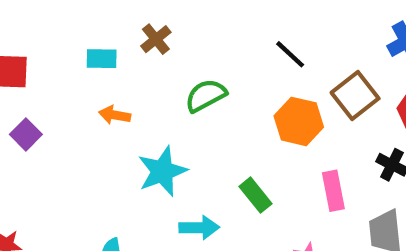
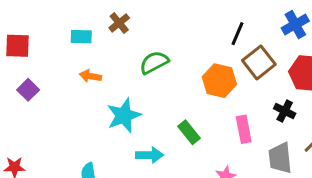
black line: (290, 54) -> (238, 34), moved, turned 70

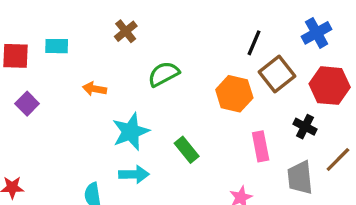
cyan rectangle: (81, 37) -> (57, 46), moved
green rectangle: (189, 132) -> (187, 150), moved
cyan arrow: (150, 155) -> (134, 174), moved

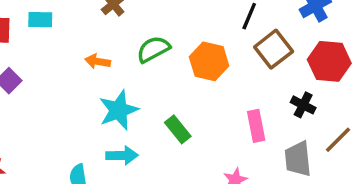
orange arrow: (94, 89) -> (98, 61), moved
orange hexagon: (234, 94) -> (209, 61), moved

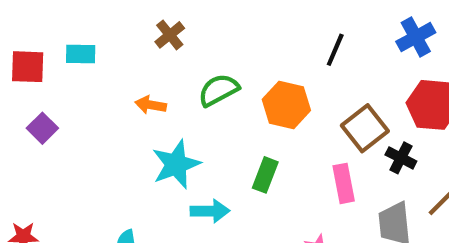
brown square: (274, 49) -> (365, 128), moved
green rectangle: (178, 129) -> (265, 175), moved, turned 60
cyan arrow: (122, 155) -> (210, 211), moved

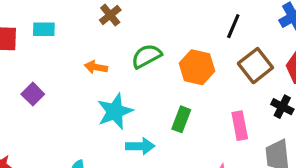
purple square: (42, 128) -> (33, 94), moved
brown square: (365, 128) -> (255, 66), moved

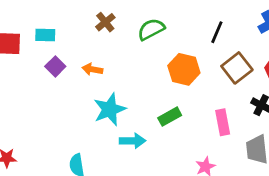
green semicircle: (146, 56) -> (151, 29), moved
purple square: (33, 94) -> (55, 66), moved
green rectangle: (181, 119) -> (170, 117), turned 40

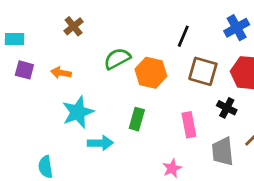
green semicircle: (151, 29) -> (117, 59), moved
purple square: (55, 66) -> (24, 70), turned -30
brown square: (237, 68) -> (203, 71), turned -36
green rectangle: (170, 117) -> (137, 119), turned -45

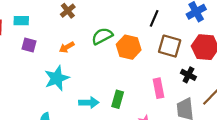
orange arrow: (61, 73) -> (67, 47), moved, turned -40
cyan star: (78, 112) -> (57, 78), moved
green rectangle: (137, 119) -> (118, 99), moved

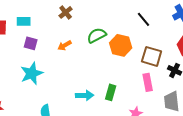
black line: (154, 18) -> (144, 19), turned -63
brown square: (170, 46) -> (152, 56), moved
cyan star: (57, 78) -> (32, 73), moved

